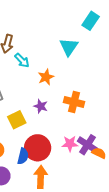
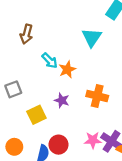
cyan arrow: (22, 60) -> (50, 61), moved
red circle: (38, 148) -> (59, 145), size x0.7

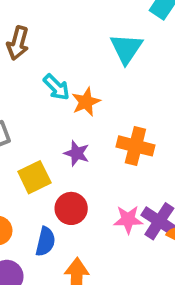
red circle: (59, 145) -> (71, 208), moved

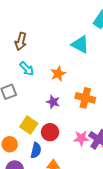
cyan triangle: (126, 49) -> (80, 44), turned -36
cyan arrow: (56, 87) -> (27, 69), moved
yellow square: (34, 177) -> (29, 125), moved, turned -30

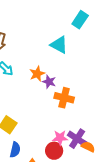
purple star: (53, 102) -> (49, 82), moved
red circle: (50, 132) -> (54, 151), moved

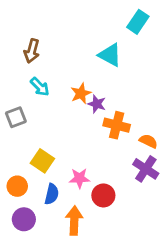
pink star: (60, 138) -> (80, 178), moved
purple cross: (77, 139) -> (146, 169), moved
orange semicircle: (88, 147) -> (148, 141), moved

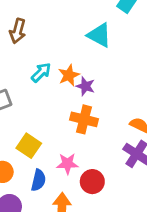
cyan arrow: (40, 87) -> (41, 72), moved, turned -90
orange cross: (117, 125) -> (84, 119), moved

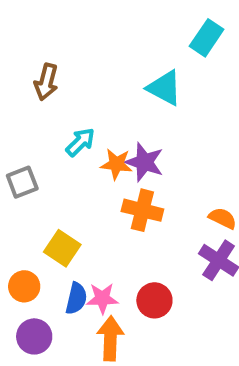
orange star: (69, 75) -> (116, 164), moved, turned 30
purple star: (85, 86) -> (144, 162), size x1.4
pink star: (67, 164) -> (102, 298), moved

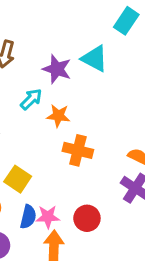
purple star: (144, 162) -> (57, 69), moved

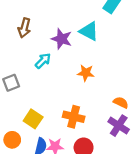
orange star: (58, 116) -> (86, 73), moved
orange cross: (78, 150) -> (74, 117), moved

